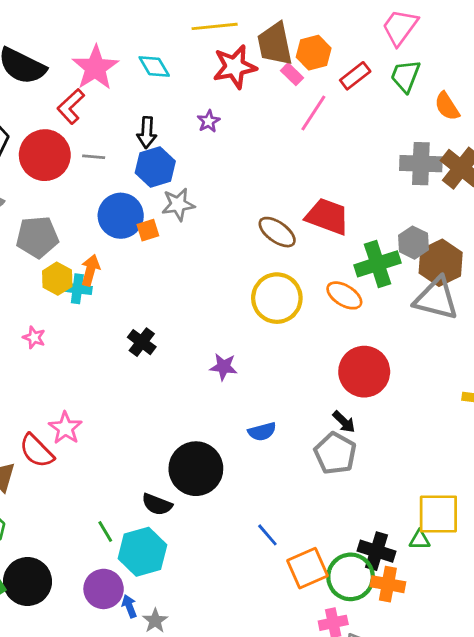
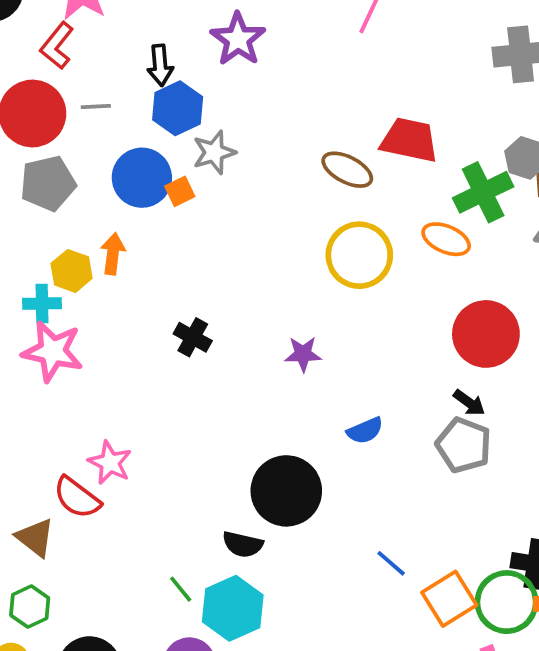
purple star: (209, 121) -> (238, 39), size x1.8
gray pentagon: (37, 237) -> (48, 183), moved
cyan cross: (77, 289) -> (42, 304), moved
pink star: (34, 337) -> (53, 351), size x2.0

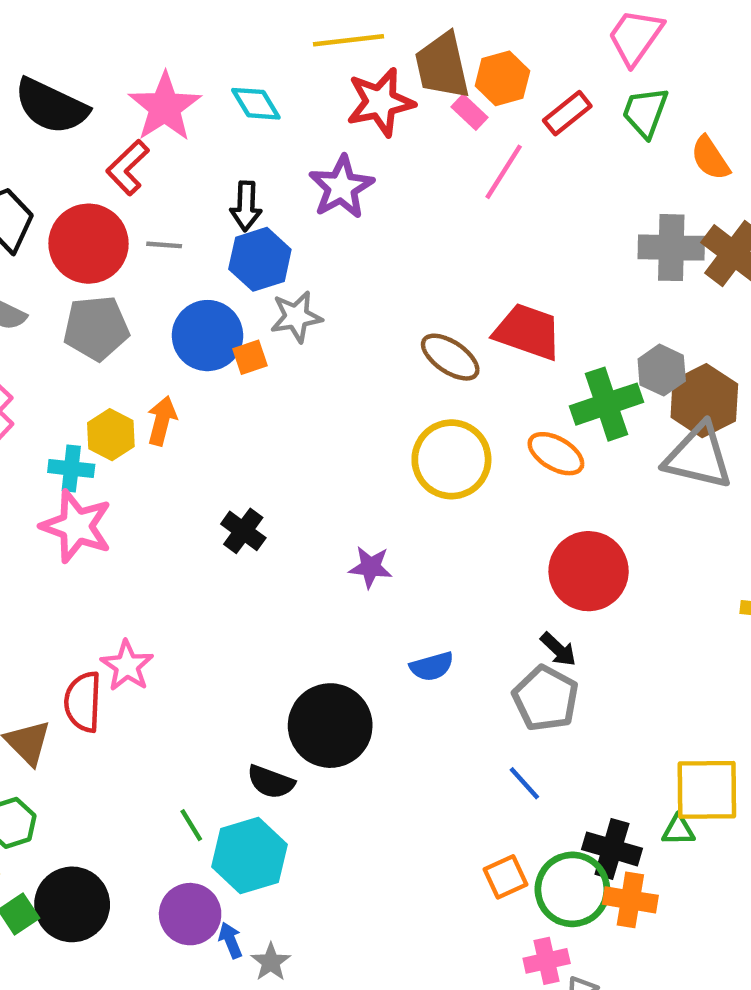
red semicircle: (77, 498) -> (83, 702), turned 48
blue line: (391, 563) -> (524, 783), moved
orange square: (449, 599) -> (506, 877), size x0.7

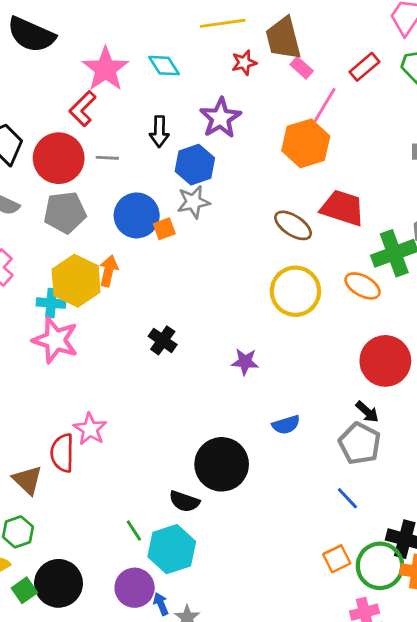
orange hexagon: (502, 78) -> (306, 143), moved, size x1.4
red star: (380, 102) -> (244, 63), size x0.6
black semicircle: (51, 106) -> (31, 35), moved
blue hexagon: (260, 259) -> (195, 165), moved
yellow hexagon: (111, 435) -> (76, 281), size x1.6

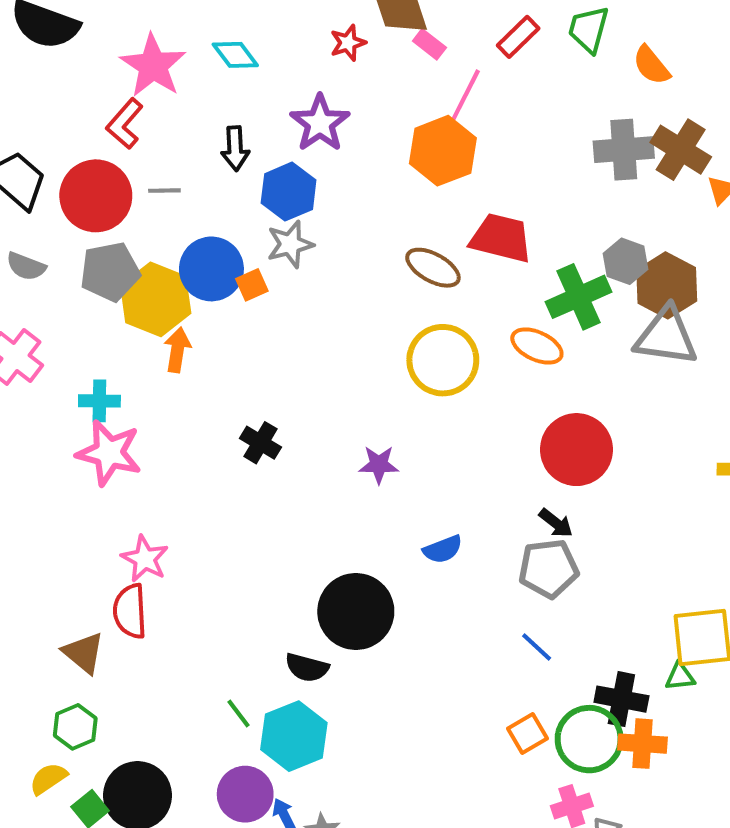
yellow hexagon: (76, 281) -> (156, 299), moved
pink star: (90, 429) -> (145, 559), moved
gray pentagon: (360, 443) -> (549, 569), turned -30

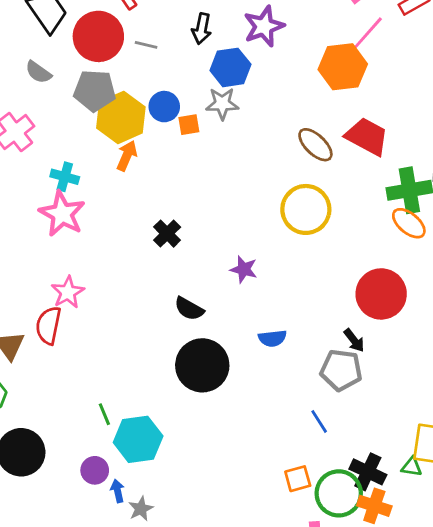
blue circle: (211, 269) -> (164, 107), size x0.7
orange ellipse: (537, 346) -> (409, 223), moved
black semicircle: (307, 668) -> (189, 309), moved
purple circle: (245, 794) -> (95, 470), size x0.7

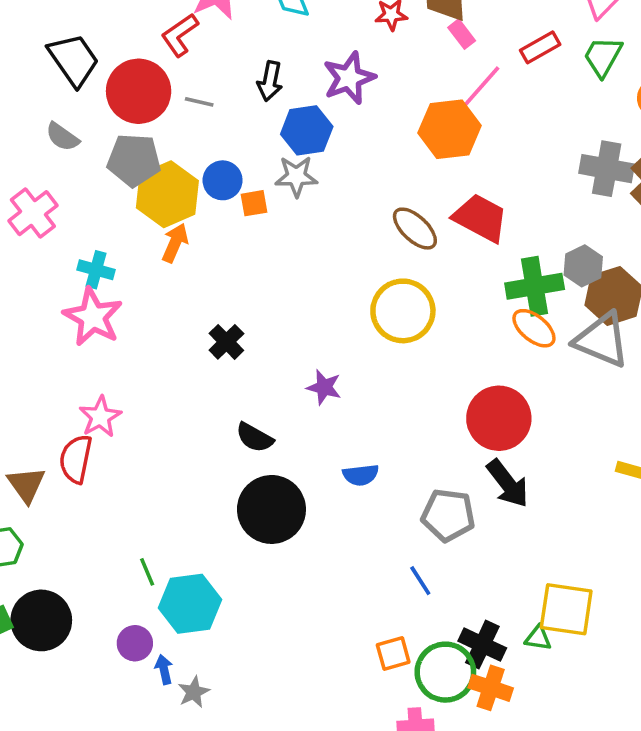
black arrow: (354, 340) -> (508, 484), moved, size x1.6

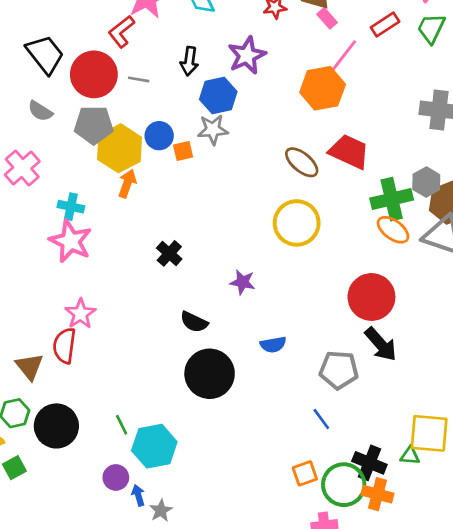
black circle: (41, 620) -> (56, 426), moved

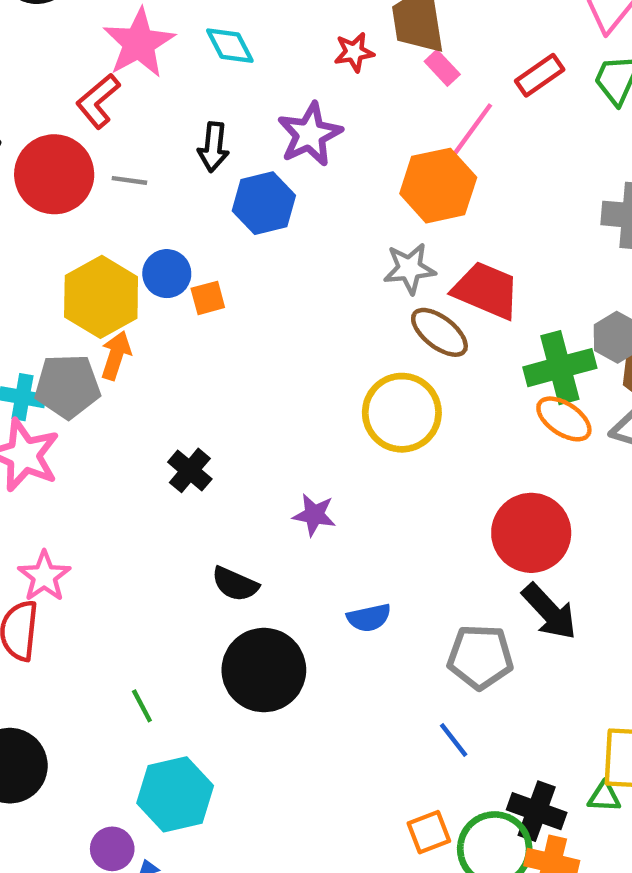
gray pentagon: (94, 125) -> (67, 386), moved
gray star: (213, 130) -> (409, 269), moved
brown ellipse: (302, 162) -> (439, 332), moved
green line: (122, 425) -> (142, 706), moved

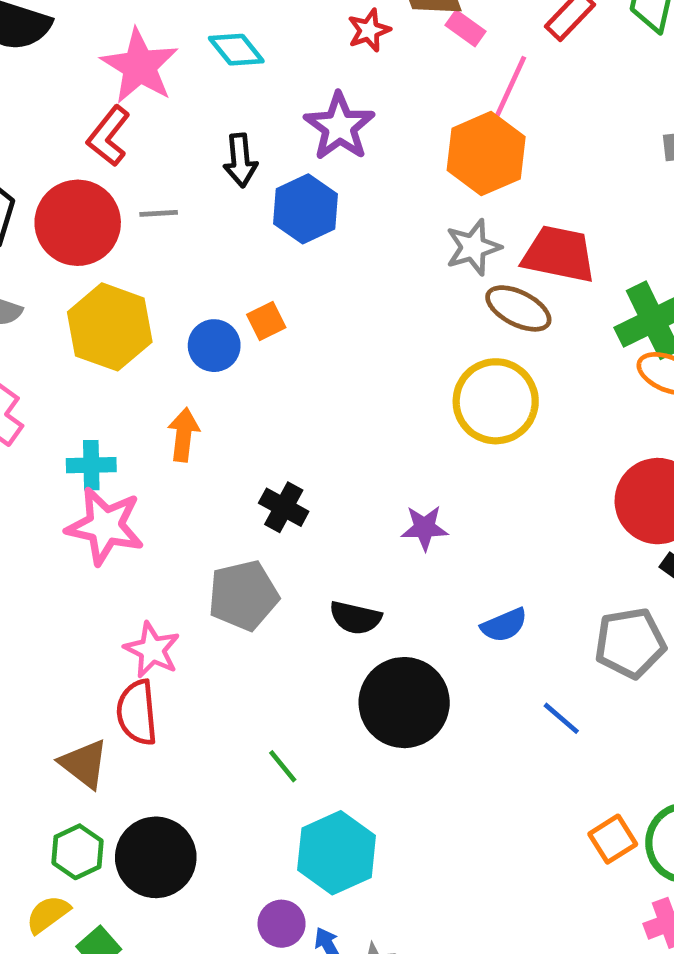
blue circle: (167, 274) -> (214, 346), moved
yellow hexagon: (101, 297) -> (110, 327), moved
orange arrow: (116, 355) -> (184, 435), moved
gray pentagon: (67, 386) -> (243, 595), moved
blue line: (454, 740) -> (561, 718), moved

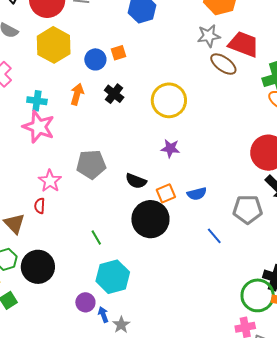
yellow circle: (496, 401) -> (169, 100), moved
black cross: (284, 507) -> (114, 94), moved
red semicircle: (137, 712) -> (40, 206), size x0.6
orange square: (613, 839) -> (166, 193), moved

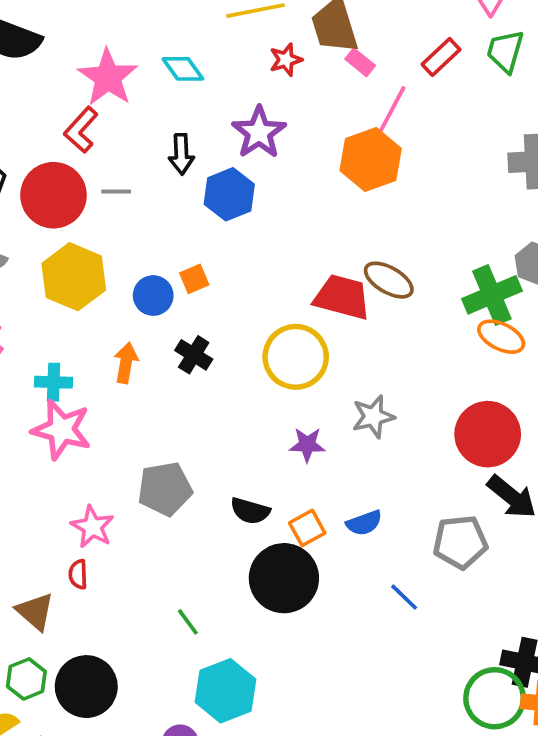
gray star: (209, 36) -> (373, 417), moved
red trapezoid: (244, 44) -> (342, 297), moved

